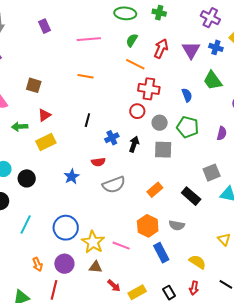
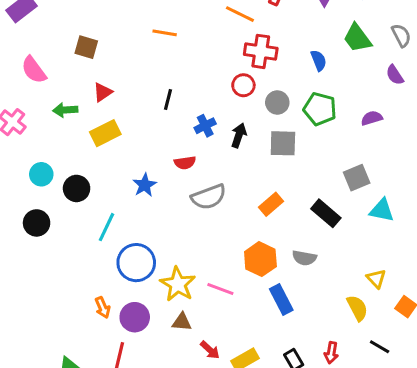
purple semicircle: (222, 133) -> (372, 118), turned -120
cyan line: (26, 225) -> (106, 227), moved
yellow semicircle: (197, 262) -> (357, 308), moved, turned 30
orange arrow: (37, 264) -> (103, 307), moved

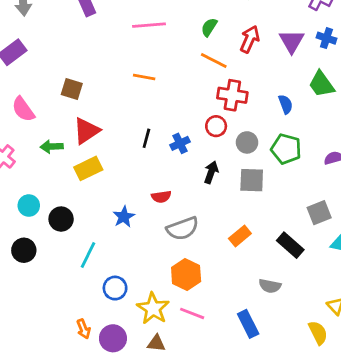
red triangle: (103, 92) -> (86, 131), size x1.5
blue cross: (205, 126) -> (180, 143), moved
orange hexagon: (260, 259) -> (186, 274), moved
blue circle: (136, 263) -> (115, 288), size x0.7

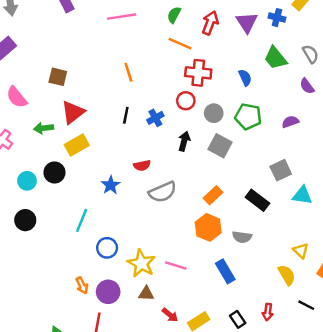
orange line: (144, 77) -> (128, 72), moved, turned 66
gray square: (252, 180) -> (220, 146), turned 30
black circle: (61, 219) -> (54, 172), moved
orange hexagon: (186, 274) -> (208, 227), moved

